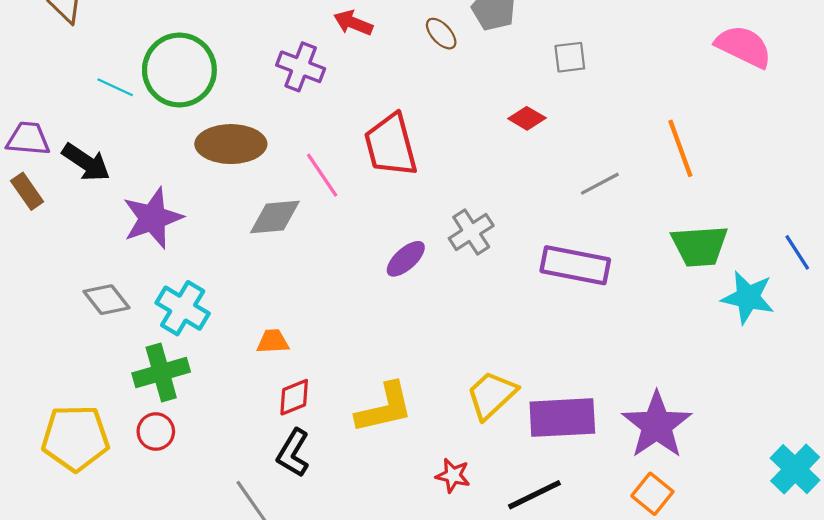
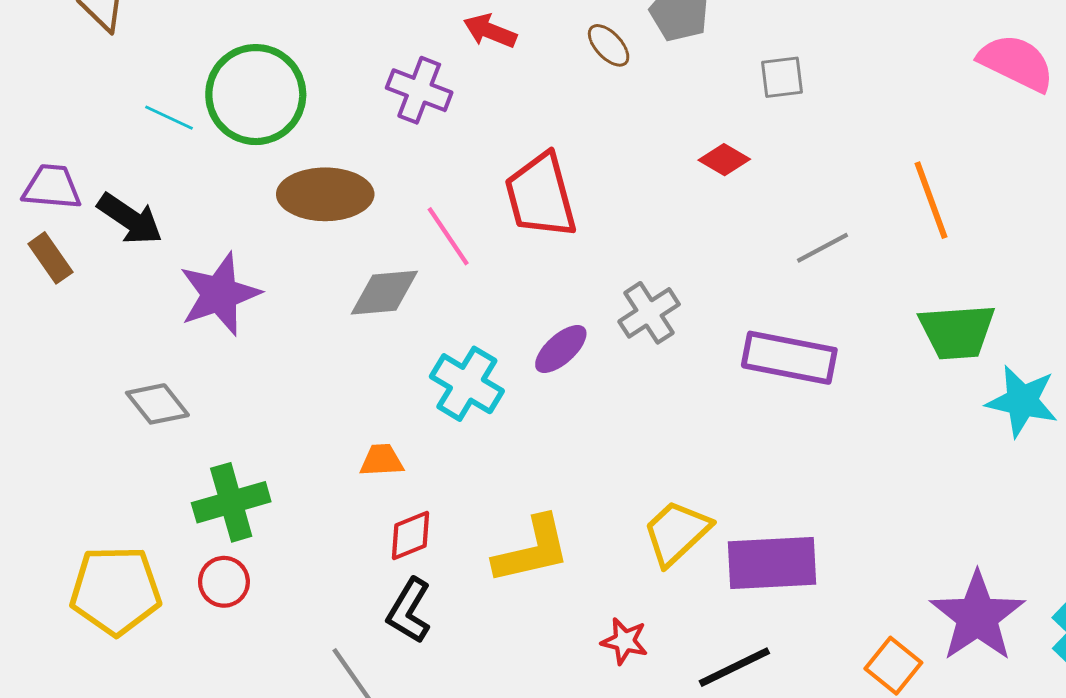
cyan cross: (183, 308) -> (467, 384), moved
purple star: (657, 425) -> (977, 616), moved

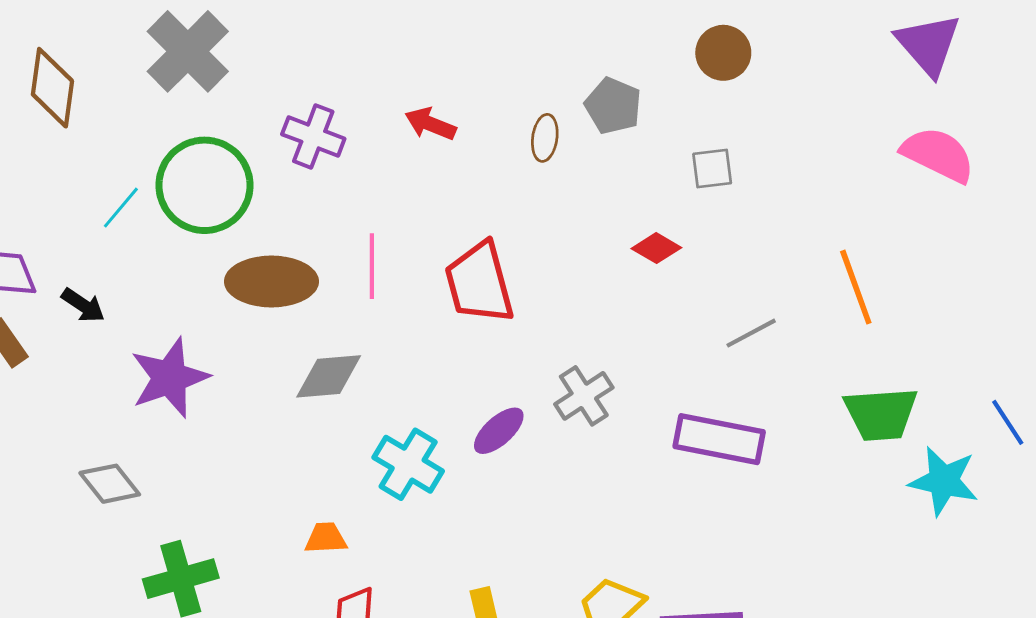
brown ellipse: (609, 45) -> (545, 138), turned 51
purple cross: (419, 90) -> (313, 136), moved
cyan line: (169, 118) -> (121, 208), turned -75
black arrow: (130, 219) -> (83, 305), size x0.7
pink line: (448, 236) -> (372, 266), moved, turned 34

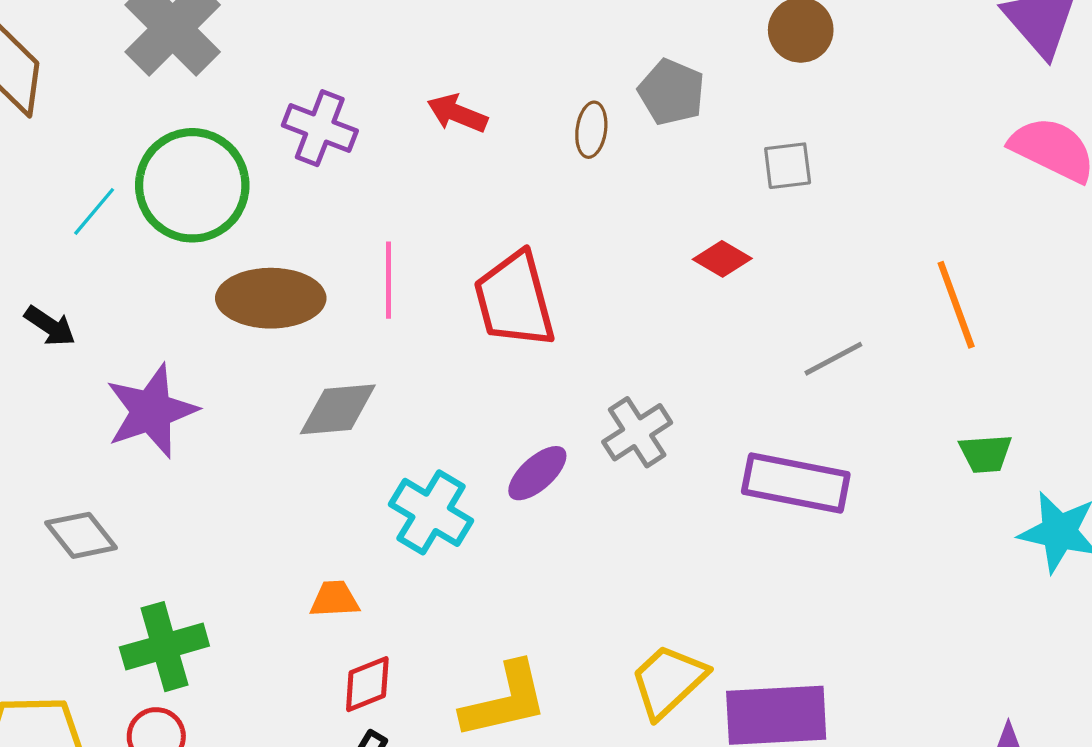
green trapezoid: (881, 414) -> (986, 454), size x0.6

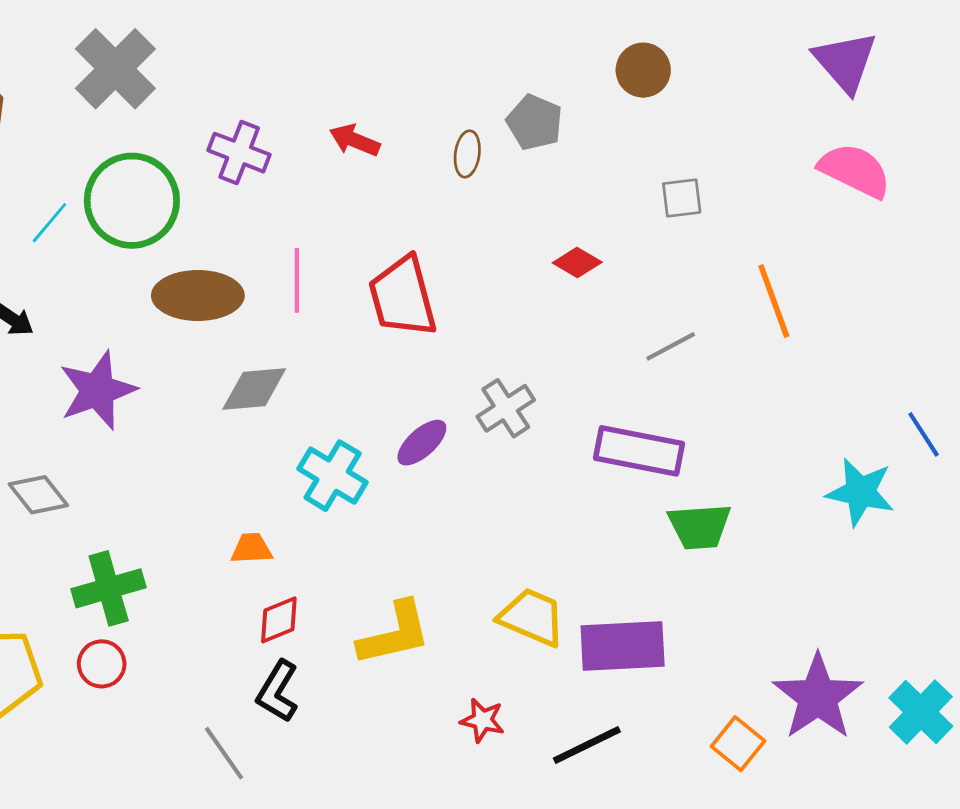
gray square: (788, 166) -> (682, 198), moved
green trapezoid: (986, 454) -> (700, 526), moved, size x1.4
yellow trapezoid: (668, 681) -> (532, 617), turned 66

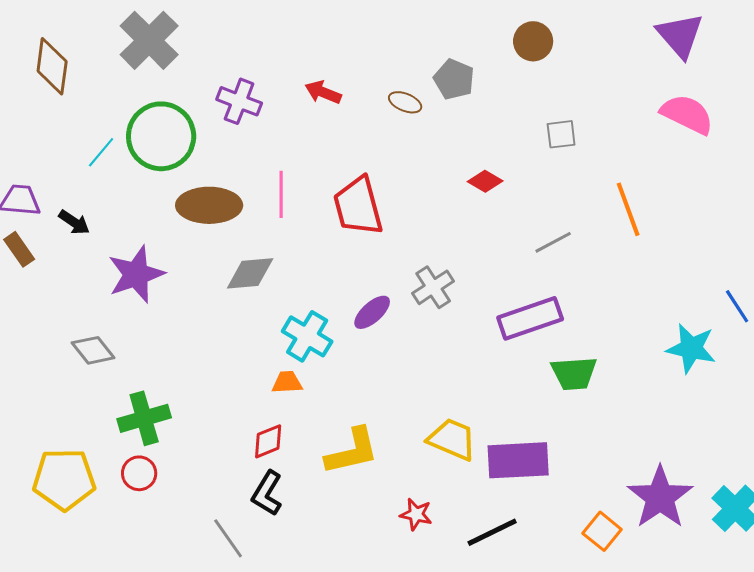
brown ellipse: (467, 154) -> (405, 102), turned -76
purple rectangle: (639, 451) -> (530, 318), turned -30
orange trapezoid: (251, 548) -> (287, 382), moved

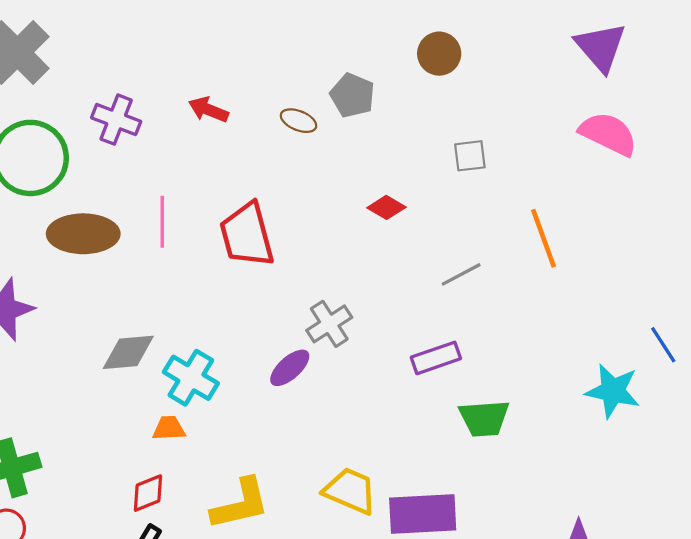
gray diamond: (250, 273) -> (128, 352), moved
purple ellipse: (372, 312) -> (290, 368), moved
purple rectangle: (530, 318) -> (436, 358), size x0.7

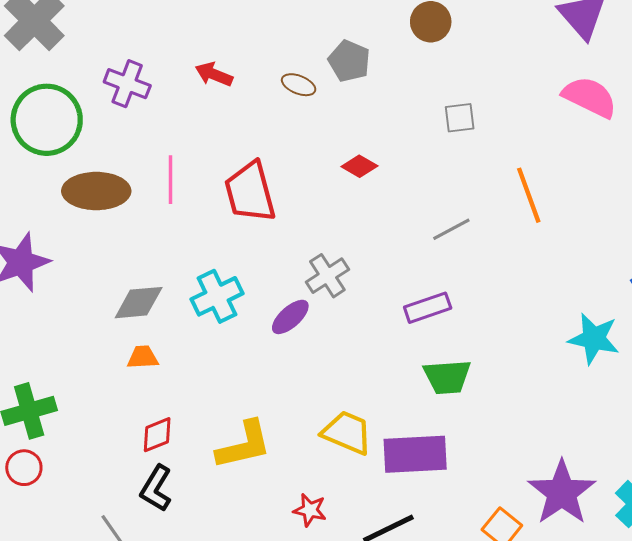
red diamond: (386, 207) -> (359, 166), moved
cyan cross: (191, 378) -> (217, 296), moved, turned 33
green trapezoid: (484, 418) -> (447, 377), moved
orange trapezoid: (169, 428) -> (143, 357), moved

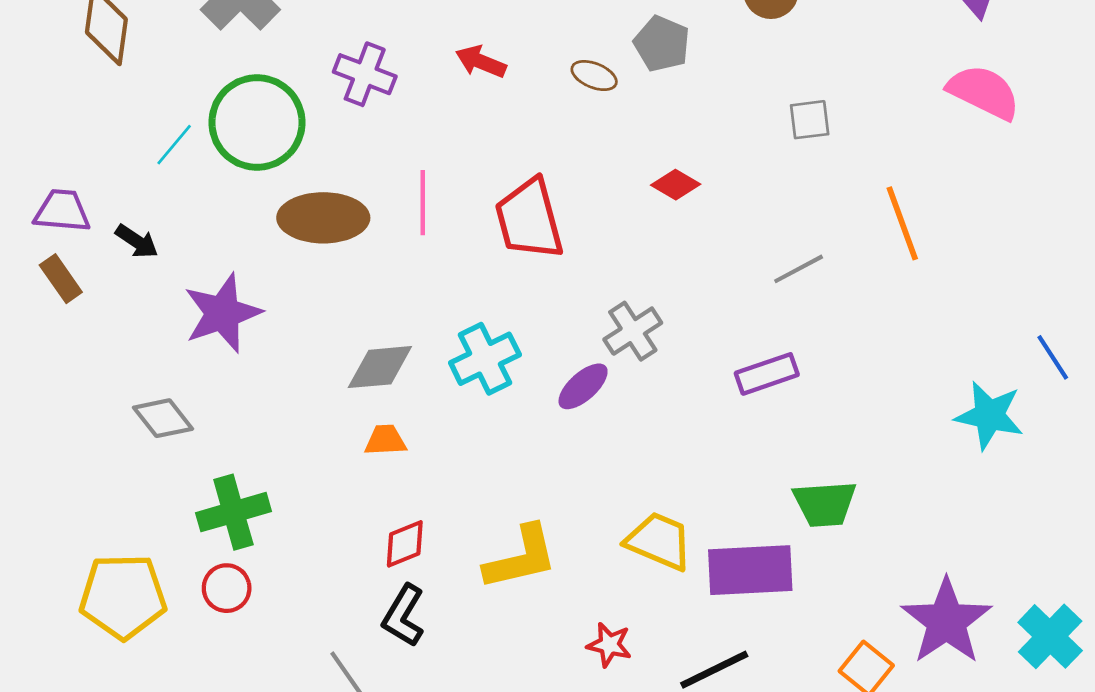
green trapezoid: (447, 377) -> (825, 504), moved

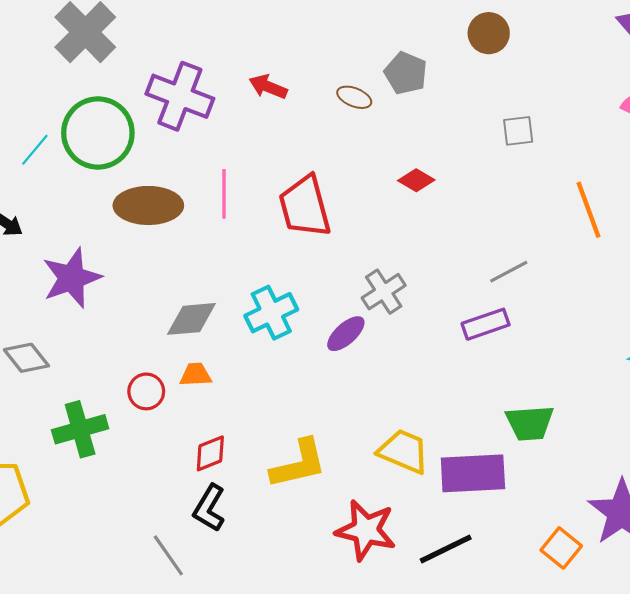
purple cross: (365, 74) -> (180, 96), size x1.4
gray line: (799, 269) -> (509, 272), moved
red circle: (227, 588) -> (146, 391), moved
red star: (609, 645) -> (366, 530), size x1.8

